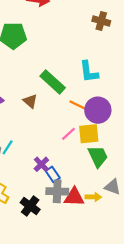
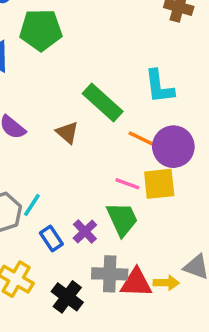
pink line: (68, 134) -> (127, 184), turned 63
green trapezoid: (98, 156) -> (122, 219), moved
blue rectangle: (53, 174) -> (51, 239), moved

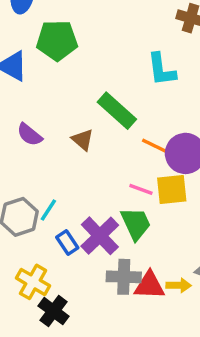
cyan L-shape: (159, 87) -> (161, 70), moved
purple cross: (85, 231) -> (100, 236), size x1.6
black cross: (67, 297) -> (54, 311), moved

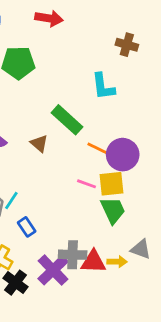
green trapezoid: (136, 224) -> (113, 210), moved
purple cross: (100, 236) -> (53, 270), moved

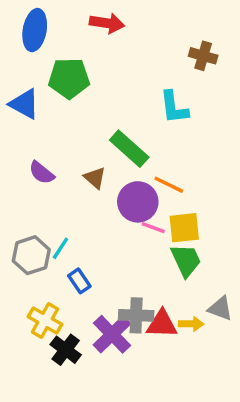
purple circle: (123, 155) -> (138, 202), moved

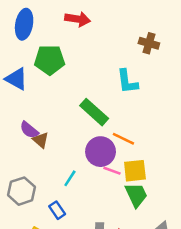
brown triangle: (95, 178) -> (41, 140), moved
cyan line: (60, 248) -> (70, 178), moved

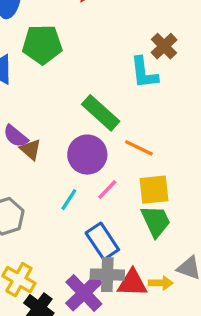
brown cross: (149, 43) -> (164, 46), moved, turned 30
purple circle: (101, 152) -> (87, 155), moved
pink line: (112, 171) -> (107, 190), moved, turned -66
blue rectangle: (57, 210) -> (102, 241), moved, size x1.5

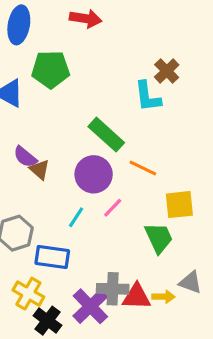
yellow square: (154, 190) -> (179, 205), moved
blue rectangle: (102, 241) -> (52, 257), moved, turned -48

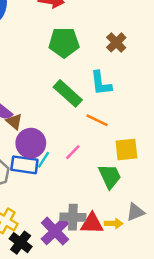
green pentagon: (51, 69) -> (64, 42), moved
cyan L-shape: (148, 96) -> (101, 83), moved
purple circle: (94, 174) -> (31, 143), moved
blue rectangle: (52, 257) -> (24, 165), moved
gray triangle: (191, 282) -> (135, 212), turned -42

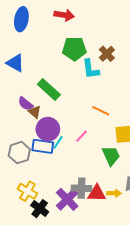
brown cross: (116, 42) -> (107, 54), moved
cyan L-shape: (101, 83) -> (91, 69), moved
green rectangle: (68, 93) -> (49, 89), moved

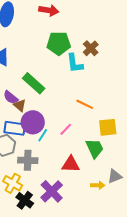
blue rectangle: (43, 146) -> (15, 128), moved
gray cross: (81, 188) -> (28, 160), moved
red triangle: (97, 193) -> (71, 164), moved

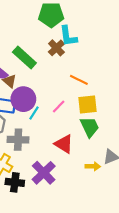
brown cross: (91, 48) -> (56, 48), moved
yellow square: (108, 127) -> (87, 104), moved
red triangle: (71, 164) -> (64, 144), turned 30
black cross: (25, 200) -> (15, 182), turned -30

